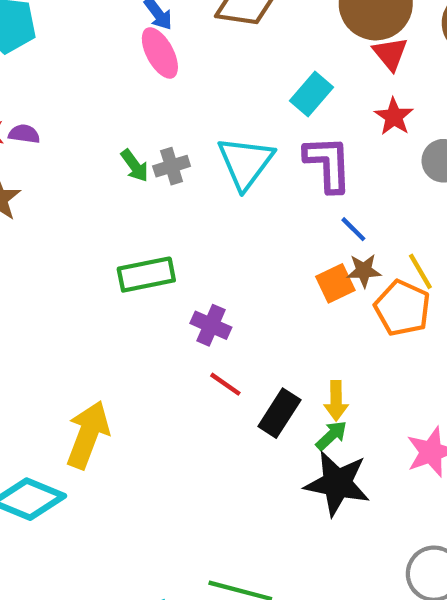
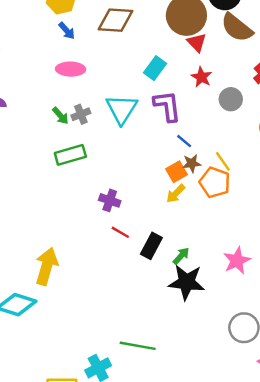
pink ellipse: (160, 53) -> (71, 69), moved, turned -56
green rectangle: (146, 275) -> (70, 155), moved
yellow arrow: (336, 401) -> (176, 194), moved, turned 50

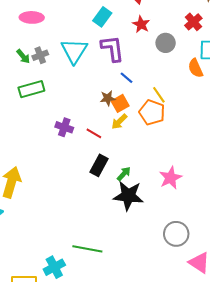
brown star: (192, 163) -> (108, 98), moved
red line: (120, 232) -> (94, 133), moved

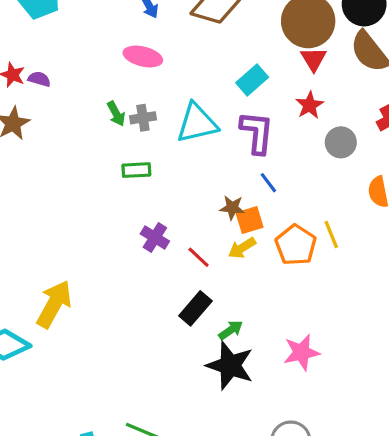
cyan triangle: (74, 51) -> (197, 123), turned 32
green rectangle: (31, 89) -> (136, 170), moved, size x0.7
yellow line: (159, 95) -> (331, 234), moved

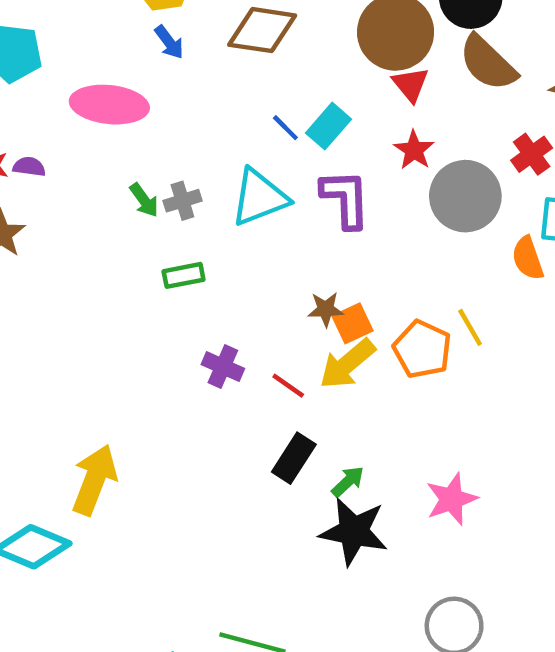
pink ellipse: (143, 56) -> (109, 105), moved, size x1.4
gray circle: (341, 142) -> (465, 196), size x1.6
blue line: (268, 183) -> (285, 128), moved
yellow arrow: (242, 248) -> (347, 364), size x1.5

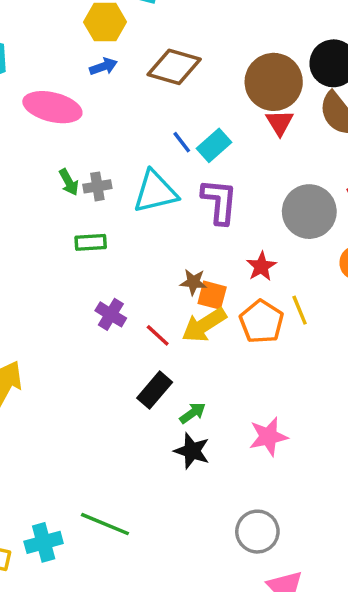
blue arrow: (169, 42) -> (103, 67), turned -80
red star: (414, 150) -> (261, 266), moved
orange square: (352, 323) -> (212, 295), turned 32
black star: (354, 531) -> (192, 451), size x0.7

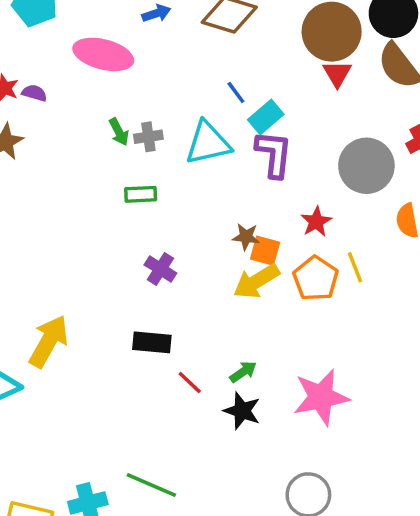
cyan rectangle: (214, 145) -> (266, 117), moved
red line: (158, 335) -> (190, 383), moved
black rectangle: (155, 390) -> (152, 342), moved, turned 54
pink star: (268, 437) -> (321, 397), size x1.4

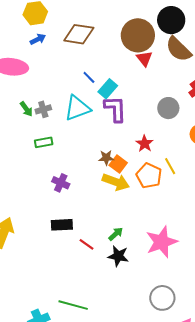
gray circle: (366, 166) -> (168, 108), size x0.7
orange square: (265, 251) -> (118, 164), turned 30
yellow arrow: (256, 281) -> (116, 182), turned -120

